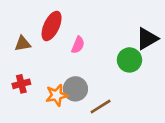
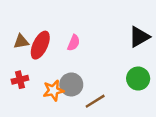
red ellipse: (52, 26) -> (40, 45), moved
green circle: (129, 60) -> (138, 79), moved

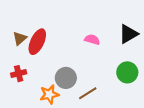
brown triangle: (21, 42) -> (20, 38), turned -32
pink semicircle: (74, 43) -> (92, 39), moved, turned -96
orange star: (53, 90) -> (49, 94), moved

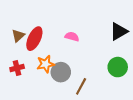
pink semicircle: (92, 39) -> (72, 37), moved
brown line: (88, 93) -> (81, 86), turned -30
orange star: (49, 94) -> (46, 64), moved

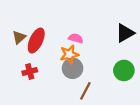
orange star: (46, 64) -> (69, 54), moved
red cross: (17, 68) -> (30, 72), moved
gray circle: (61, 72) -> (73, 68), moved

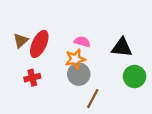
black triangle: (125, 33) -> (122, 47), moved, turned 36

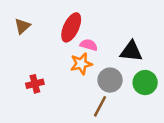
brown triangle: (21, 40) -> (22, 26), moved
red ellipse: (39, 44) -> (71, 27), moved
gray circle: (79, 74) -> (110, 80), moved

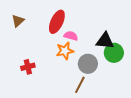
green circle: (145, 83) -> (114, 53), moved

